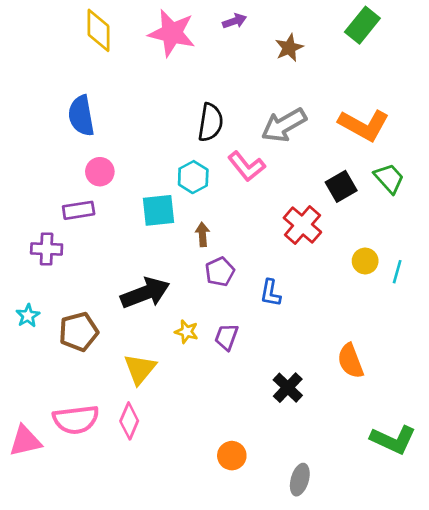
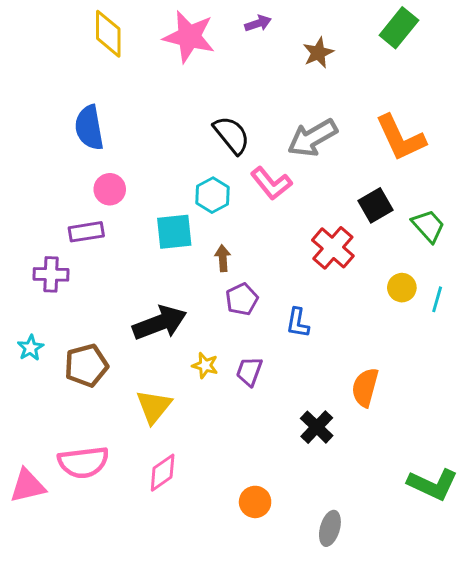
black semicircle: (210, 122) -> (232, 135), turned -48
orange L-shape: (364, 125) -> (400, 138), turned 36
green trapezoid: (389, 178) -> (428, 226), moved
orange semicircle: (350, 361) -> (365, 387), moved, turned 36
pink diamond: (129, 421) -> (163, 473), moved, turned 32

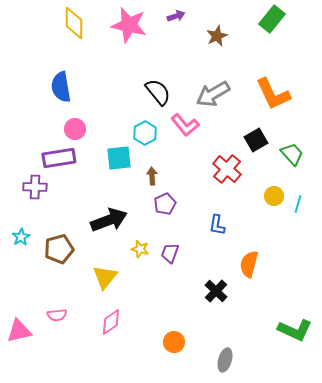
purple rectangle: (86, 232) -> (59, 158), size x1.4
blue L-shape: (298, 323) -> (217, 225), moved
pink semicircle: (83, 462) -> (57, 315), size x0.6

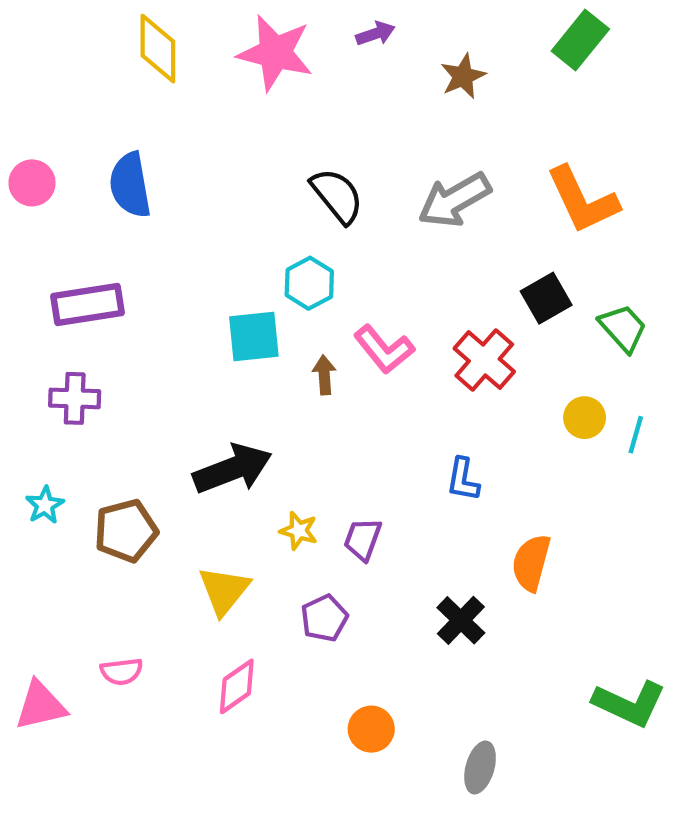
pink L-shape: (185, 125) -> (384, 349), moved
pink circle: (75, 129) -> (32, 183), moved
purple rectangle: (59, 158) -> (87, 305), moved
purple pentagon: (165, 204) -> (324, 618), moved

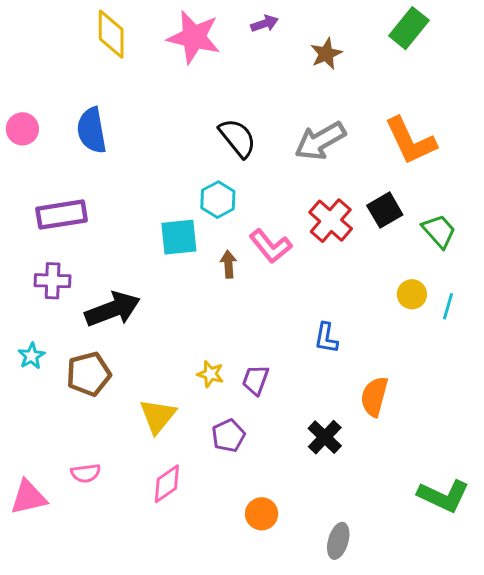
red cross: (484, 360) -> (331, 221), moved
black arrow: (233, 469) -> (113, 309), moved

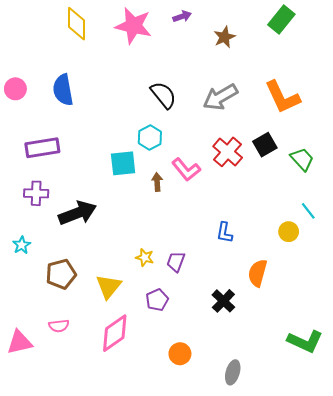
yellow circle: (412, 294) -> (289, 232), moved
cyan line: (448, 306) -> (308, 211), turned -54
brown pentagon: (89, 374) -> (61, 274), moved
pink diamond: (167, 484) -> (115, 333), size x1.4

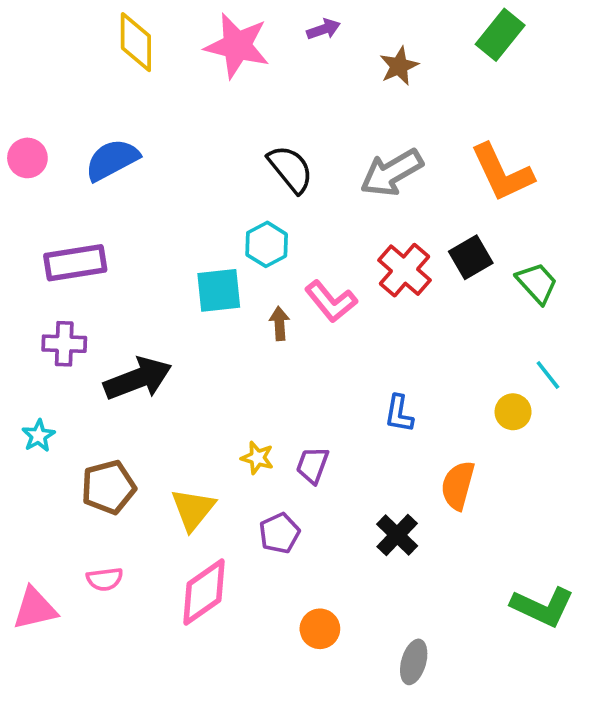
blue semicircle: (63, 90) -> (112, 160), turned 72

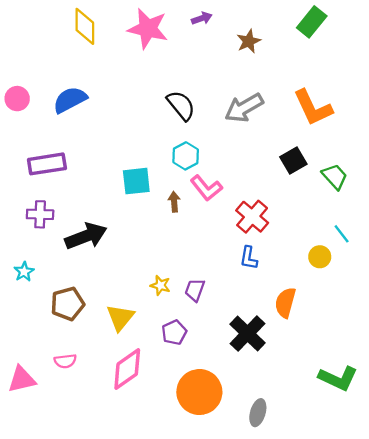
cyan hexagon: (267, 244) -> (186, 156), moved
red cross: (405, 270) -> (252, 217), moved
black cross: (397, 535) -> (248, 334), size x1.4
orange circle: (320, 629) -> (199, 392), size x1.8

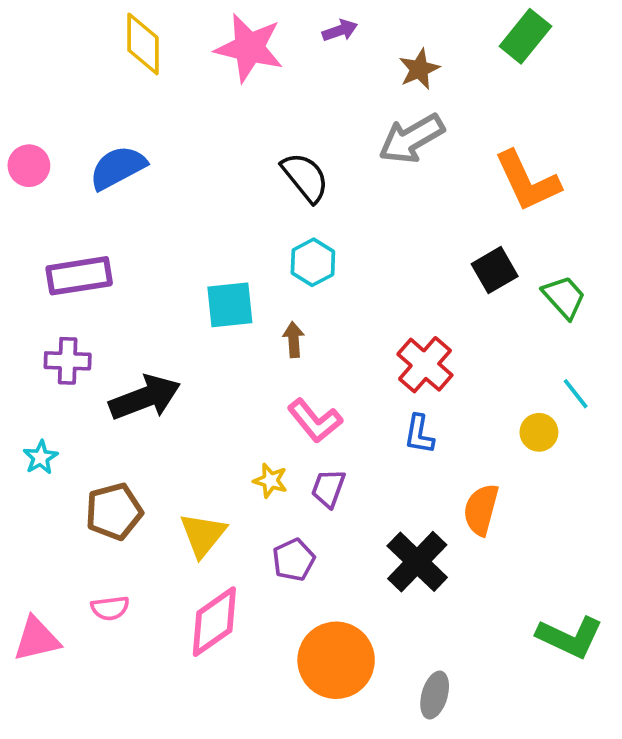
gray arrow: (244, 108) -> (411, 139), moved
pink L-shape: (206, 188) -> (315, 421), moved

